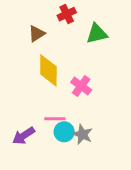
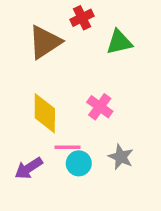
brown triangle: (37, 34) -> (45, 42), size x1.6
yellow diamond: (48, 70) -> (45, 113), moved
gray star: (82, 134) -> (121, 157), moved

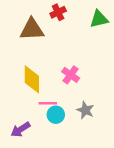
brown triangle: (45, 42) -> (32, 29), turned 30
green triangle: (119, 42) -> (99, 19), moved
purple arrow: (29, 168) -> (20, 130), moved

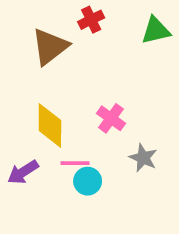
brown triangle: (32, 29) -> (50, 47), turned -35
gray star: (85, 110) -> (143, 158), moved
purple arrow: (20, 130) -> (23, 172), moved

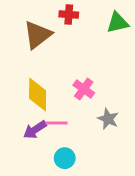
red cross: (91, 20) -> (69, 14), turned 30
purple arrow: (23, 172) -> (35, 130), moved
cyan circle: (88, 181) -> (65, 158), moved

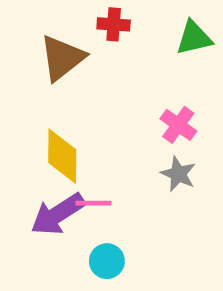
pink cross: (84, 89) -> (178, 125), moved
gray star: (108, 119) -> (178, 174), moved
purple arrow: (35, 130) -> (58, 214), size x1.4

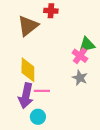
green triangle: (194, 38) -> (87, 45), moved
purple arrow: (58, 214) -> (26, 96), turned -45
cyan circle: (107, 261) -> (38, 117), moved

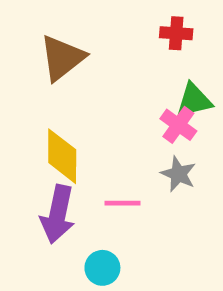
red cross: (51, 11) -> (176, 33), moved
pink line: (42, 91) -> (123, 203), moved
cyan circle: (38, 117) -> (102, 268), moved

